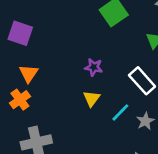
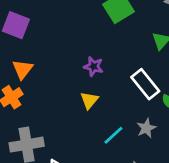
cyan line: (120, 112) -> (113, 135), moved

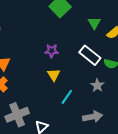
cyan line: (113, 135) -> (67, 97), moved

